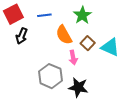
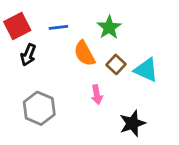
pink arrow: (73, 57) -> (97, 95), moved
gray hexagon: (50, 76) -> (39, 108), moved
black star: (78, 87) -> (132, 123), moved, turned -30

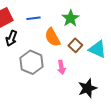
gray hexagon: (39, 108) -> (31, 62), moved

